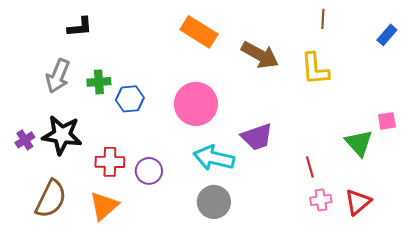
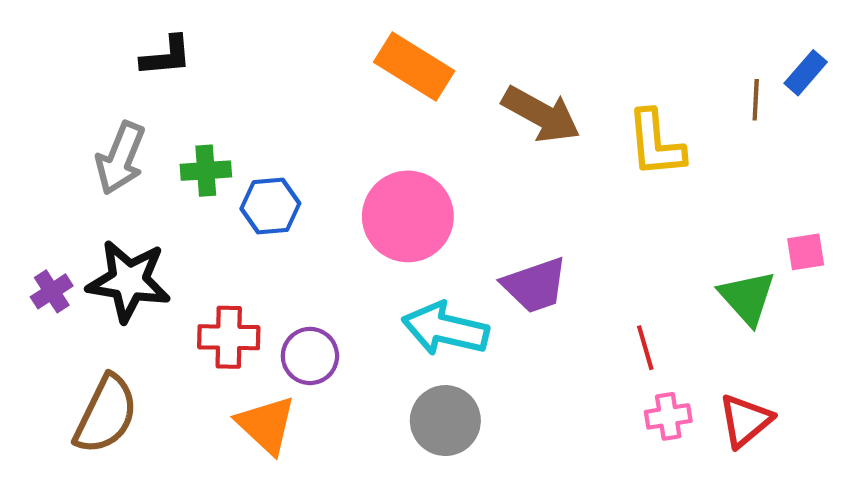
brown line: (323, 19) -> (756, 100), moved
orange triangle: (104, 206) -> (266, 425), moved, turned -36

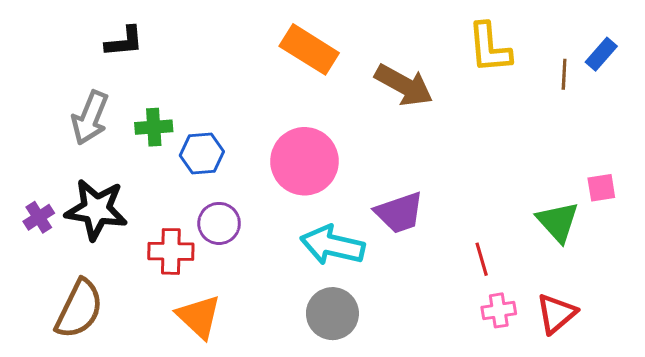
yellow L-shape: (656, 144) -> (489, 48), moved
purple circle: (310, 356) -> (219, 223), moved

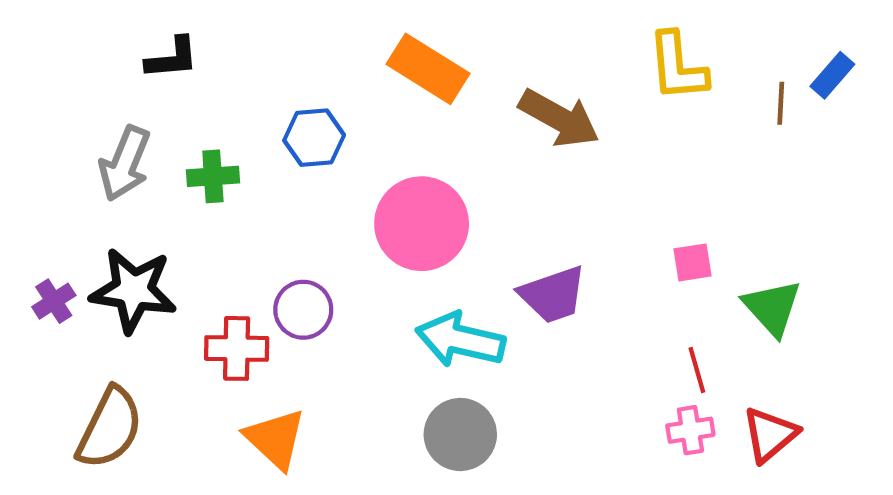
blue hexagon: (202, 154) -> (314, 138), moved
pink square: (601, 188) -> (693, 262), moved
red line: (482, 259) -> (697, 370), moved

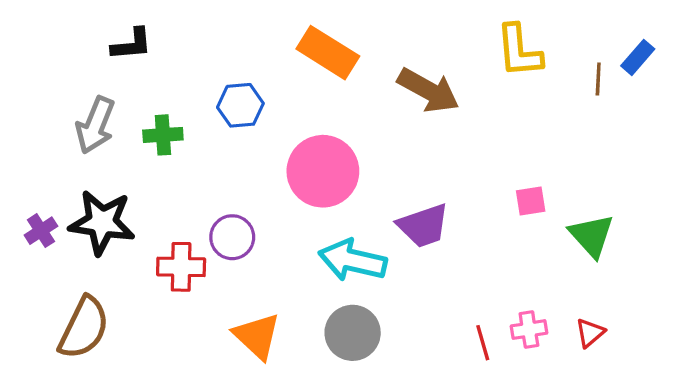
red line: (697, 370) -> (483, 343), moved
red triangle: (770, 434) -> (590, 333), size x0.7
orange triangle: (275, 439) -> (257, 336), moved

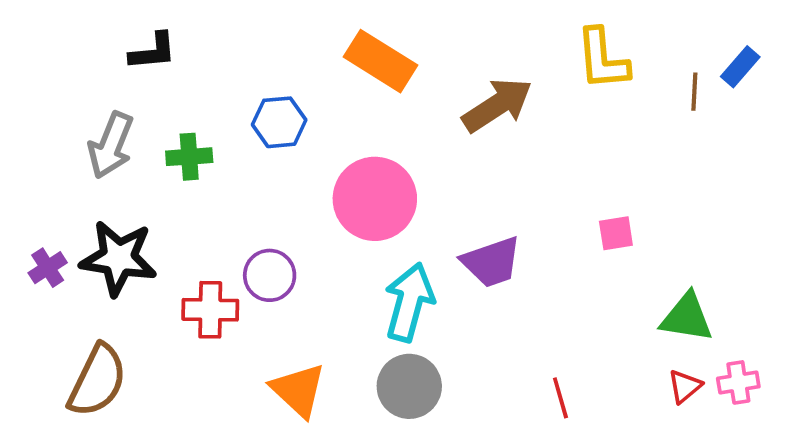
brown arrow: (428, 90) -> (497, 105), turned -62
green triangle: (592, 236) -> (687, 317), moved, turned -39
cyan arrow: (353, 260) -> (409, 302), turned 92
pink cross: (529, 330) -> (738, 382), moved

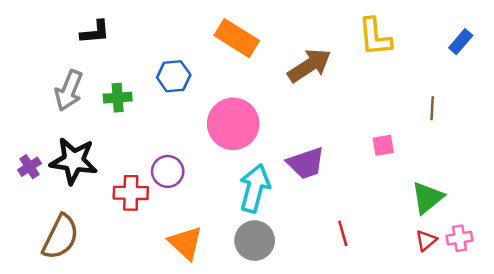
brown line: (694, 92) -> (432, 108), moved
green triangle: (687, 317) -> (427, 198), turned -48
red line: (560, 398) -> (343, 233), moved

